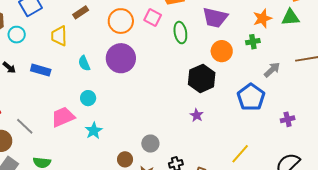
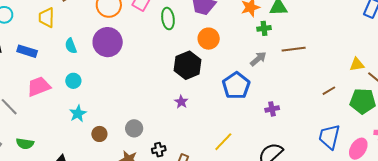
green cross: (253, 42) -> (264, 28), moved
pink trapezoid: (63, 117) -> (39, 86), moved
brown circle: (125, 159) -> (99, 134), moved

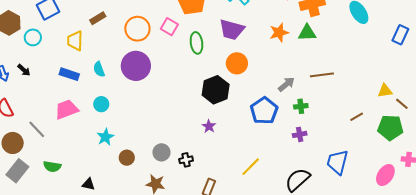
green cross: (264, 28) -> (301, 106), moved
blue rectangle: (27, 51) -> (69, 74), moved
blue trapezoid: (329, 137) -> (337, 162), moved
black cross: (159, 150) -> (186, 160), moved

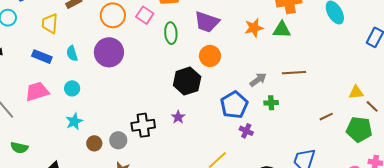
purple cross: (300, 134) -> (246, 131), moved, turned 32
gray circle: (161, 152) -> (118, 140), moved
black cross: (186, 160) -> (143, 125), moved, size x1.6

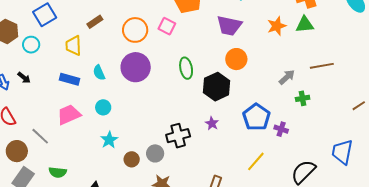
green ellipse: (171, 33) -> (186, 68), moved
blue pentagon: (234, 105) -> (256, 117), moved

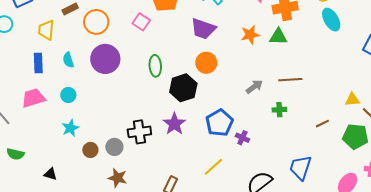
orange circle: (135, 30) -> (96, 22), moved
blue rectangle: (70, 79) -> (38, 63), turned 66
green cross: (303, 98) -> (279, 110), moved
purple star: (212, 123) -> (174, 124), size x1.6

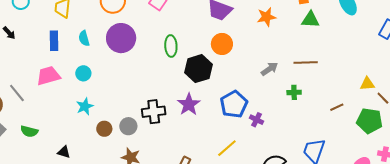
green triangle: (278, 37) -> (310, 20), moved

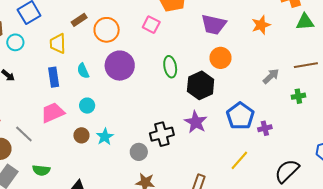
cyan star: (85, 106) -> (105, 137), moved
purple cross: (257, 120) -> (265, 128), turned -32
brown circle: (104, 129) -> (81, 135), moved

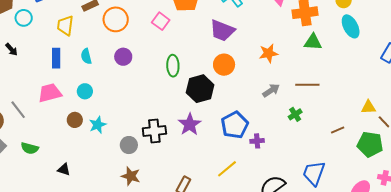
orange star: (261, 25) -> (268, 53), moved
purple circle: (120, 66) -> (123, 57), size x0.6
green cross: (298, 96) -> (295, 114), turned -32

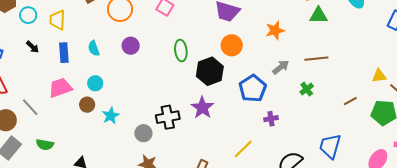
yellow trapezoid: (65, 25) -> (57, 20), moved
black arrow: (11, 49) -> (33, 47), moved
brown circle: (75, 120) -> (87, 105), moved
blue pentagon: (235, 125) -> (253, 88), moved

